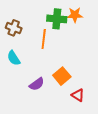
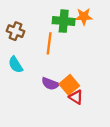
purple semicircle: (37, 84) -> (50, 84), moved, turned 56
red triangle: (78, 95) -> (76, 97), moved

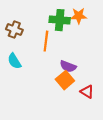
purple semicircle: (50, 84) -> (68, 66), moved
red triangle: (76, 97) -> (87, 92), moved

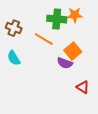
orange line: (46, 41) -> (44, 39), turned -66
orange square: (65, 80) -> (73, 51), moved

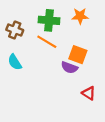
green cross: (57, 19) -> (49, 20), moved
orange square: (73, 51) -> (78, 55), turned -30

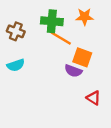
orange line: (47, 42) -> (61, 38), moved
cyan semicircle: (15, 62) -> (16, 65), turned -77

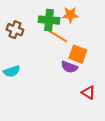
orange star: (85, 17) -> (70, 15), moved
cyan semicircle: (16, 65) -> (12, 71), moved

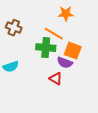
green cross: (49, 20) -> (46, 48), moved
red triangle: (88, 93) -> (56, 79), moved

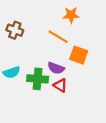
green cross: (46, 48) -> (38, 79), moved
purple semicircle: (65, 63) -> (56, 68), moved

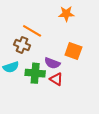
brown cross: (15, 30) -> (22, 45), moved
orange line: (58, 37) -> (32, 31), moved

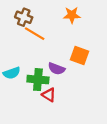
brown cross: (22, 45) -> (24, 17), moved
red triangle: (56, 79) -> (49, 95), moved

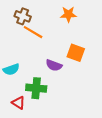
green cross: (38, 80) -> (36, 88), moved
red triangle: (49, 95) -> (18, 103), moved

